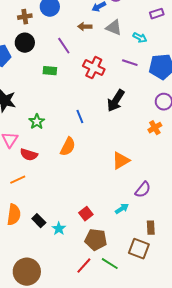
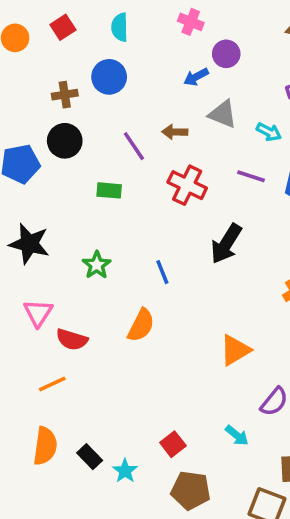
brown arrow: (85, 27) -> (175, 132), moved
green star: (37, 122) -> (97, 265), moved
cyan arrow: (122, 209) -> (237, 435), turned 72

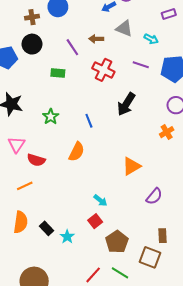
cyan arrow: (237, 435) -> (100, 200), moved
brown pentagon: (191, 490) -> (117, 242), moved, turned 30

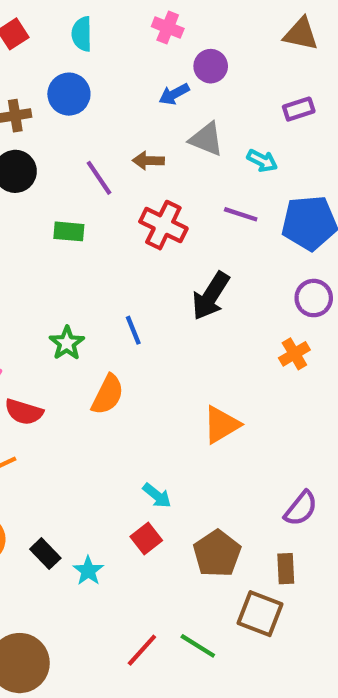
green star: (51, 117) -> (67, 343), moved
purple semicircle: (154, 196) -> (301, 508), moved
brown pentagon: (117, 242) -> (217, 554), moved

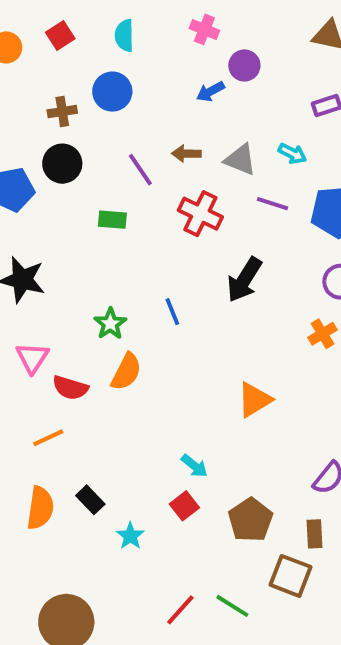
gray triangle: (206, 139) -> (240, 160), moved
orange semicircle: (108, 395) -> (126, 372), moved
black rectangle: (45, 554) -> (90, 500), moved

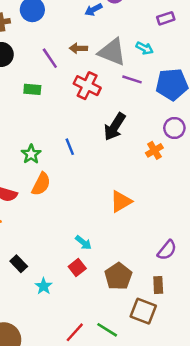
gray triangle: (240, 160) -> (112, 52), size x1.4
orange cross: (322, 334) -> (154, 150), moved

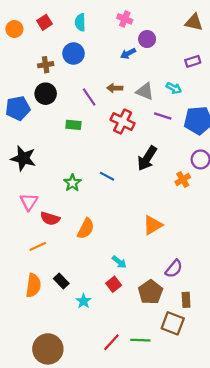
gray triangle: (112, 52) -> (145, 91), size x0.7
blue line: (70, 147) -> (107, 176), turned -40
orange semicircle: (41, 184) -> (86, 229), moved
purple semicircle: (167, 250) -> (174, 269), moved
green line: (107, 330) -> (140, 340), turned -30

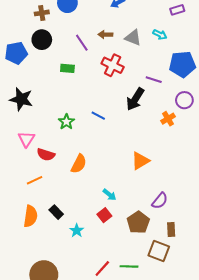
purple line: (163, 116) -> (154, 80), moved

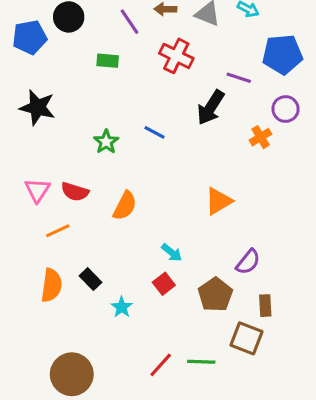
pink triangle: (26, 139) -> (37, 190), moved

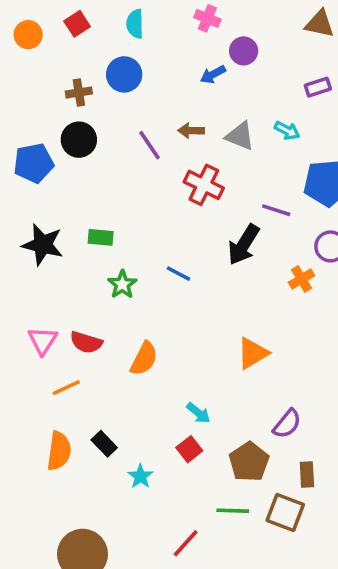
green rectangle: (108, 61) -> (101, 237), moved
green line: (201, 362) -> (233, 511), moved

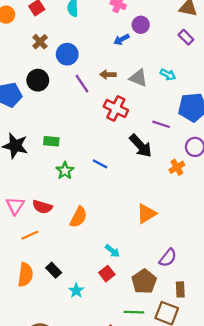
blue circle: (124, 74) -> (67, 54), moved
purple rectangle: (318, 87) -> (186, 37), moved, turned 63
brown cross: (79, 93) -> (40, 42), moved, turned -35
black arrow: (244, 245) -> (141, 146), turned -75

